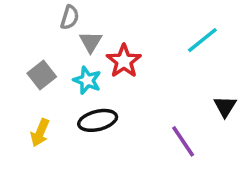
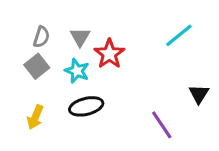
gray semicircle: (70, 17) -> (41, 37), moved

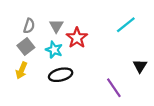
yellow arrow: (35, 117) -> (21, 70), moved

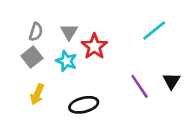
yellow arrow: (21, 70) -> (37, 94), moved
black ellipse: (61, 75) -> (84, 105), moved
purple line: (114, 88) -> (140, 86), moved

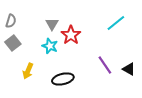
gray semicircle: (36, 32) -> (11, 21), moved
gray square: (32, 57) -> (13, 43), moved
black triangle: (171, 81) -> (129, 69), moved, turned -32

